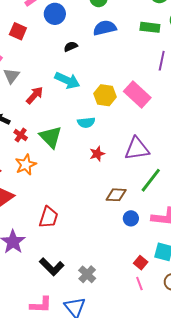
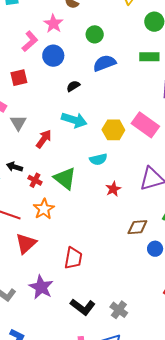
red square: (18, 31) -> (19, 78), turned -30

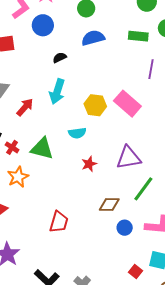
cyan arrow: (74, 120) -> (57, 91), turned 85
green triangle: (65, 178) -> (42, 149), turned -30
red trapezoid: (73, 258) -> (59, 222), moved

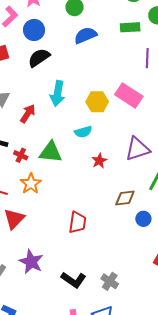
black semicircle: (60, 58) -> (39, 58), moved, size x1.6

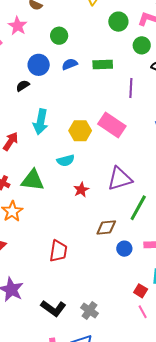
green rectangle: (130, 27) -> (103, 64), moved
blue circle: (34, 30) -> (39, 65), moved
blue semicircle: (85, 35) -> (70, 64), size x0.7
black semicircle: (39, 58) -> (23, 86), size x0.6

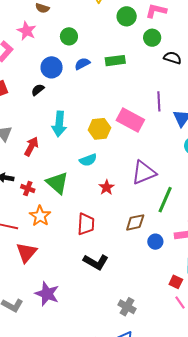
purple line: (131, 88) -> (159, 101), moved
green triangle: (33, 180) -> (57, 183), turned 40
red trapezoid: (58, 251) -> (86, 224), moved
black L-shape: (53, 308) -> (96, 262), moved

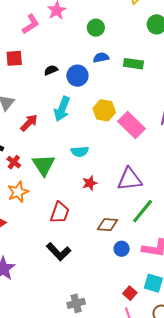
blue circle: (52, 67) -> (77, 76), moved
yellow hexagon: (99, 129) -> (104, 110), moved
gray cross: (127, 307) -> (76, 303), turned 30

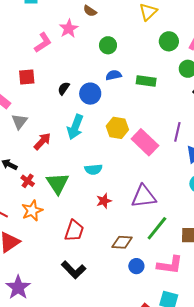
black semicircle: (51, 70) -> (64, 88), turned -32

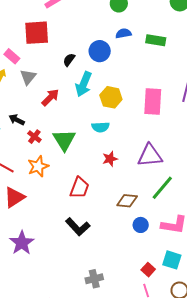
red square: (27, 77) -> (37, 33), size x1.5
black semicircle: (64, 88) -> (69, 60), moved
yellow hexagon: (117, 128) -> (111, 97), moved
pink rectangle: (145, 142) -> (153, 101), turned 48

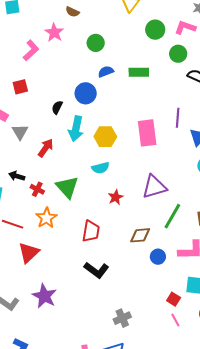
red square: (37, 33) -> (20, 87), size x0.6

